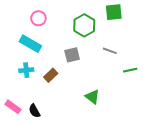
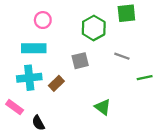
cyan rectangle: (30, 44) -> (34, 48), turned -30
cyan cross: (26, 70) -> (29, 78), size x1.5
pink rectangle: (13, 107) -> (15, 107), moved

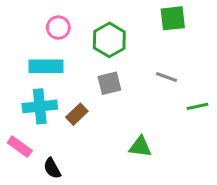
green hexagon: (94, 28) -> (109, 40), moved
green triangle: (103, 107) -> (140, 147), turned -30

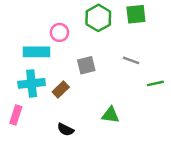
pink circle: (58, 28) -> (59, 32), moved
green hexagon: (109, 40) -> (98, 18), moved
pink rectangle: (20, 147) -> (16, 115), turned 72
black semicircle: (52, 168) -> (66, 130), moved, turned -35

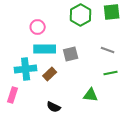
pink circle: (59, 32) -> (38, 27), moved
cyan rectangle: (36, 52) -> (45, 49), moved
green line: (155, 83) -> (111, 73), moved

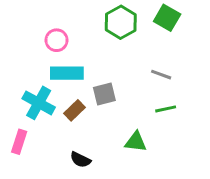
green square: (112, 12) -> (167, 18), turned 36
gray square: (71, 54) -> (104, 94), moved
cyan cross: (26, 69) -> (39, 103), turned 35

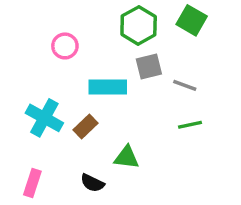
cyan rectangle: (67, 73) -> (108, 87), moved
gray square: (104, 94) -> (149, 67), moved
pink rectangle: (19, 142) -> (32, 183), moved
green triangle: (136, 142) -> (127, 157), moved

